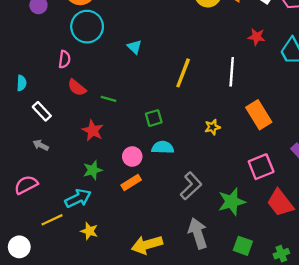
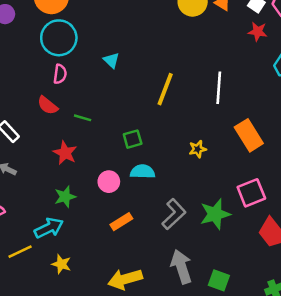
red star: (257, 37) -> (258, 32), moved
pink semicircle: (64, 59) -> (60, 74), moved
orange rectangle: (131, 182) -> (121, 222), moved
green star: (232, 202) -> (215, 214), moved
green square: (243, 246) -> (219, 280), moved

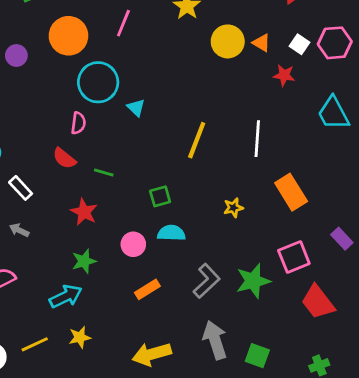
red star: (258, 32) -> (284, 75), moved
cyan circle: (59, 38) -> (98, 82), moved
yellow line: (20, 252) -> (35, 344), moved
yellow star: (61, 264) -> (80, 337), turned -30

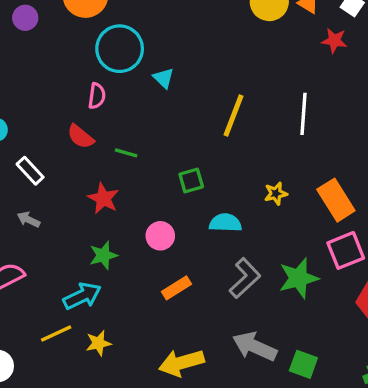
orange rectangle: (291, 192) -> (336, 200), moved
cyan semicircle: (171, 233) -> (225, 223), moved
gray arrow: (215, 340) -> (255, 346), turned -48
yellow line: (35, 344) -> (56, 333), moved

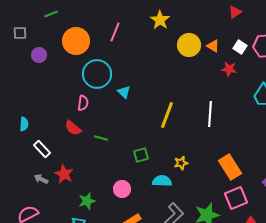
yellow star: (276, 194) -> (181, 163), moved
red star: (103, 198) -> (64, 174), moved

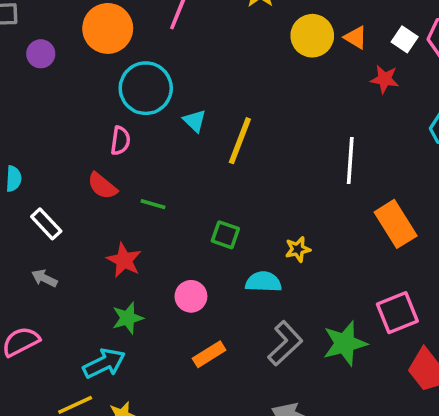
yellow line: (167, 115) -> (240, 141), moved
green square: (141, 155) -> (225, 235), turned 35
orange rectangle: (230, 167) -> (396, 224), moved
red star: (64, 174) -> (124, 260), moved

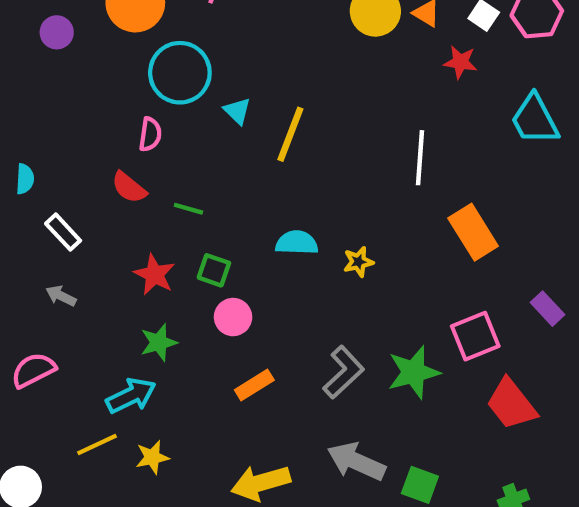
green square: (225, 235) -> (214, 270), moved
cyan semicircle: (263, 282) -> (297, 243), moved

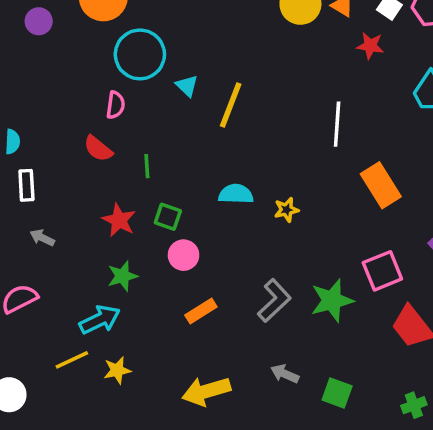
green line: (188, 209) -> (147, 166), turned 70
white rectangle: (63, 232) -> (26, 185), moved, turned 40
gray arrow: (356, 461) -> (285, 374), size x0.6

